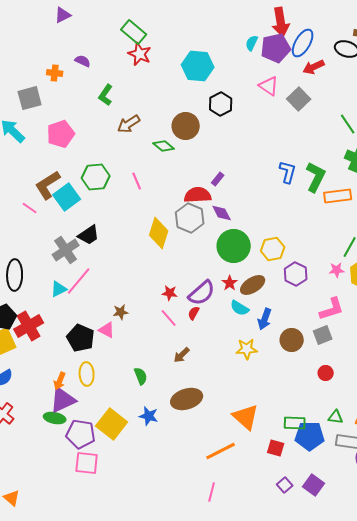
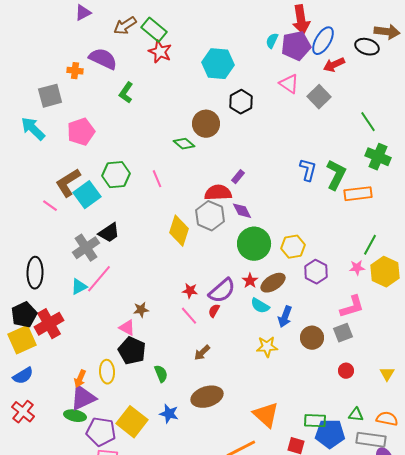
purple semicircle: (83, 61) -> (103, 59), size x1.8
brown arrow: (129, 124) -> (125, 26), moved
black pentagon: (81, 338) -> (132, 351), moved

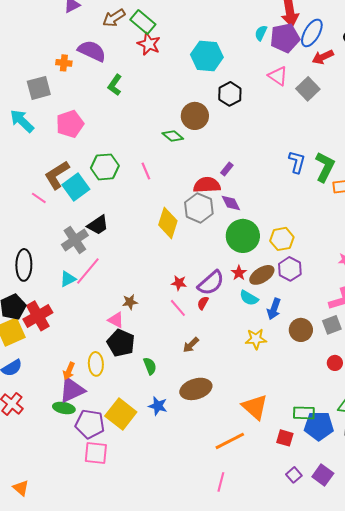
purple hexagon: (316, 272) -> (290, 269), moved

